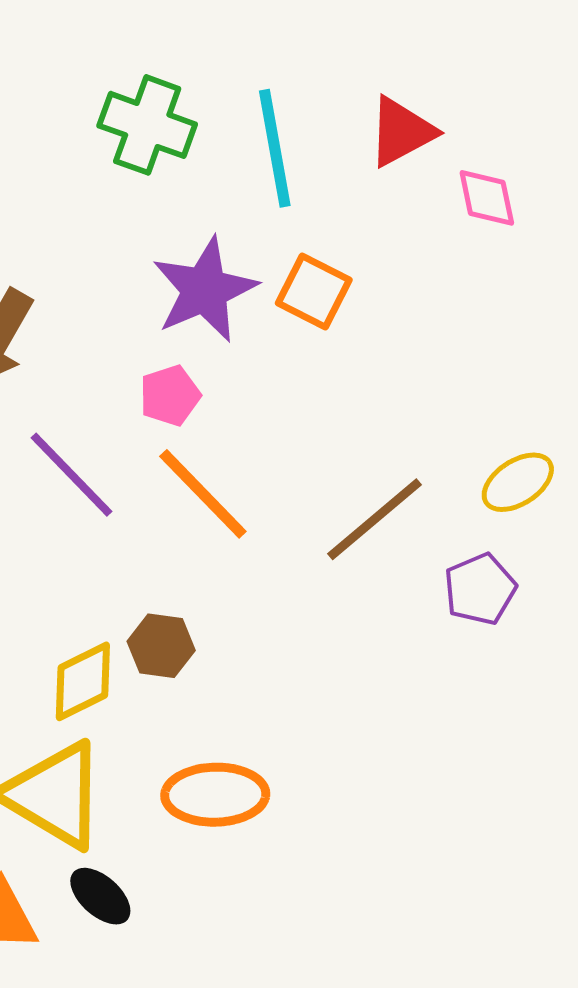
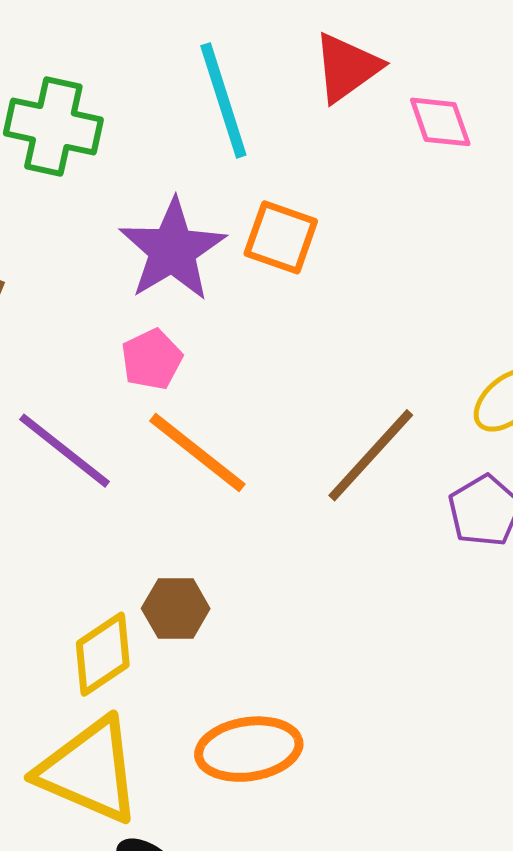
green cross: (147, 125) -> (53, 126), moved

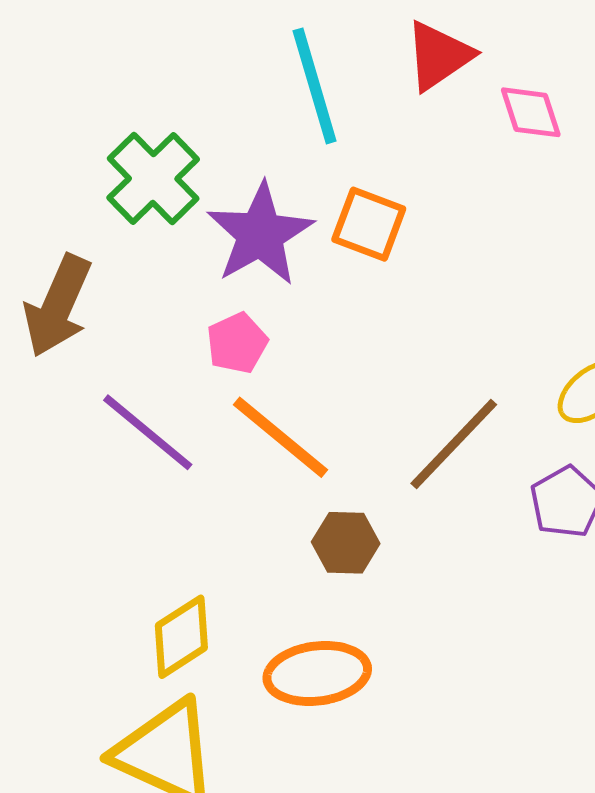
green cross: (53, 126) -> (153, 179), moved, turned 32
brown hexagon: (176, 609) -> (346, 543), moved
orange ellipse: (249, 749) -> (317, 673), moved

